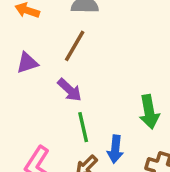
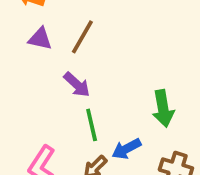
purple triangle: (27, 63) -> (40, 39), moved, turned 30
blue arrow: (115, 149) -> (126, 149), turned 56

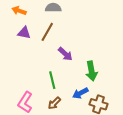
purple arrow: (77, 85) -> (65, 54), moved
blue arrow: (126, 149) -> (80, 93), moved

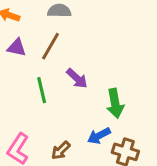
green line: (52, 80) -> (42, 90), moved

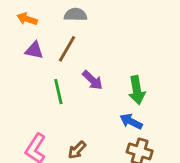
green arrow: (115, 103) -> (137, 90), moved
blue arrow: (99, 136) -> (131, 122), moved, turned 55

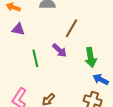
brown line: (67, 49) -> (72, 28), moved
blue arrow: (131, 122) -> (101, 79), moved

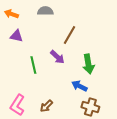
blue arrow: (101, 79) -> (79, 86), moved

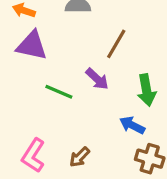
purple triangle: (16, 36) -> (32, 45), size x1.5
green line: (33, 65) -> (59, 92), turned -54

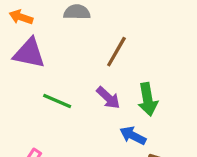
purple arrow: (97, 79) -> (108, 98), moved

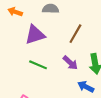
purple triangle: (29, 53) -> (35, 35), moved, turned -30

